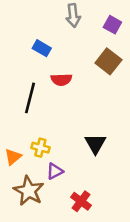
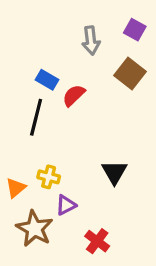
gray arrow: (73, 15) -> (91, 41), moved
blue rectangle: (42, 48) -> (47, 80), moved
red semicircle: (61, 80) -> (74, 95), turned 138

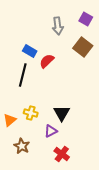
black triangle: (114, 172) -> (62, 113), moved
purple triangle: (66, 205) -> (51, 131), moved
brown star: (34, 229) -> (22, 146), size x0.7

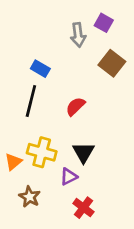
purple square: (86, 19) -> (104, 23), moved
red semicircle: (47, 61) -> (75, 106), moved
yellow cross: (31, 113) -> (42, 152), size x1.5

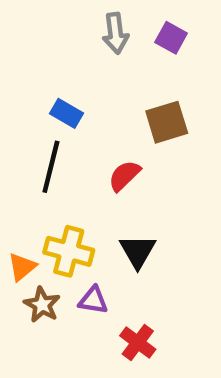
gray arrow: (78, 35) -> (115, 33), moved
brown square: (112, 63) -> (167, 122), moved, turned 35
purple triangle: (69, 177) -> (93, 300), moved, turned 36
brown star: (30, 197) -> (42, 305), moved

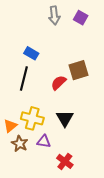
brown square: (167, 122) -> (78, 70), moved

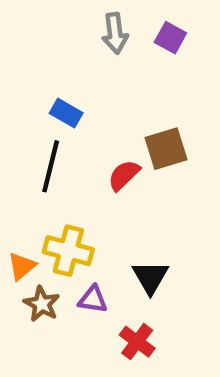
black triangle: (65, 118) -> (150, 277), moved

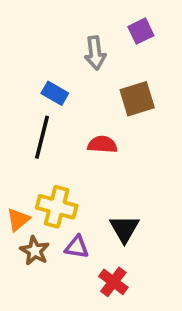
gray arrow: (115, 33) -> (95, 53), moved
purple square: (170, 38) -> (141, 31), turned 35
brown square: (166, 149) -> (137, 99), moved
red semicircle: (124, 175) -> (102, 145), turned 48

